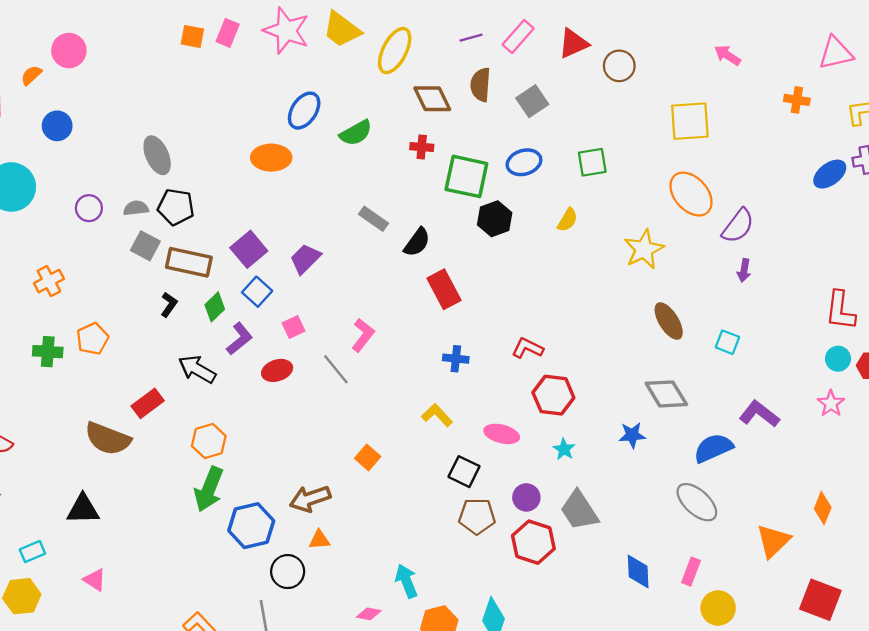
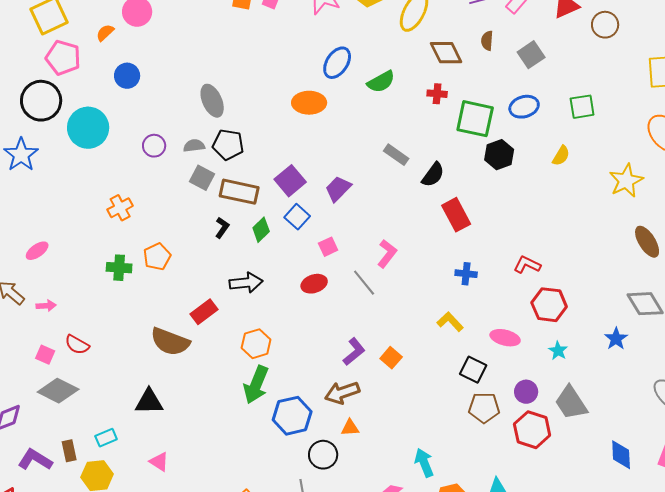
brown semicircle: (480, 85) -> (487, 41), size x0.7
purple L-shape: (239, 339) -> (354, 352), moved
black arrow: (197, 369) -> (246, 283), turned 144
blue star: (632, 435) -> (616, 339), turned -30

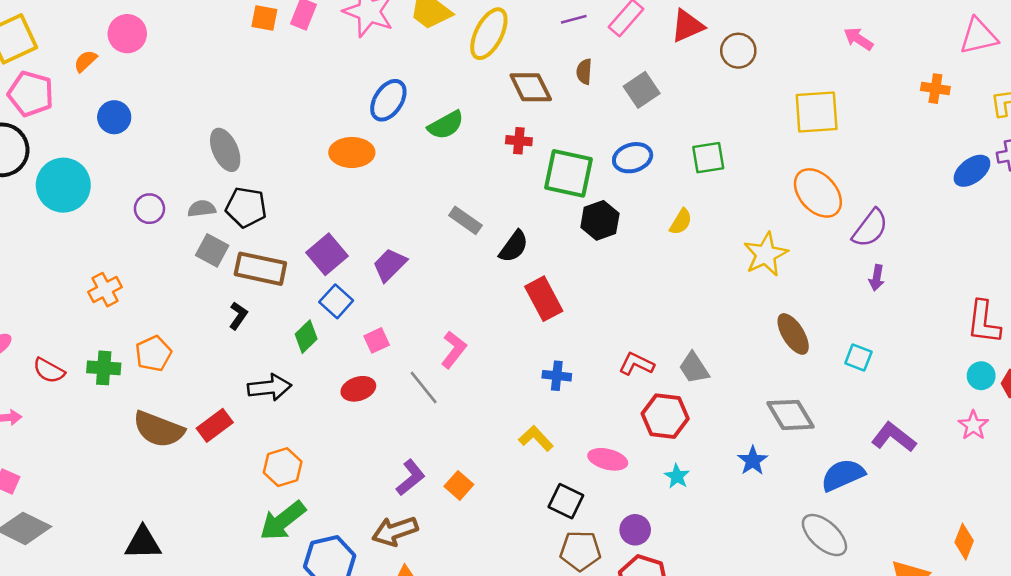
green diamond: (261, 230) -> (306, 337), moved
brown semicircle: (170, 342) -> (159, 429), moved
red semicircle: (77, 345) -> (49, 371), moved
green arrow: (256, 385) -> (283, 521), turned 30
gray trapezoid: (571, 403) -> (694, 368), moved, size x0.7

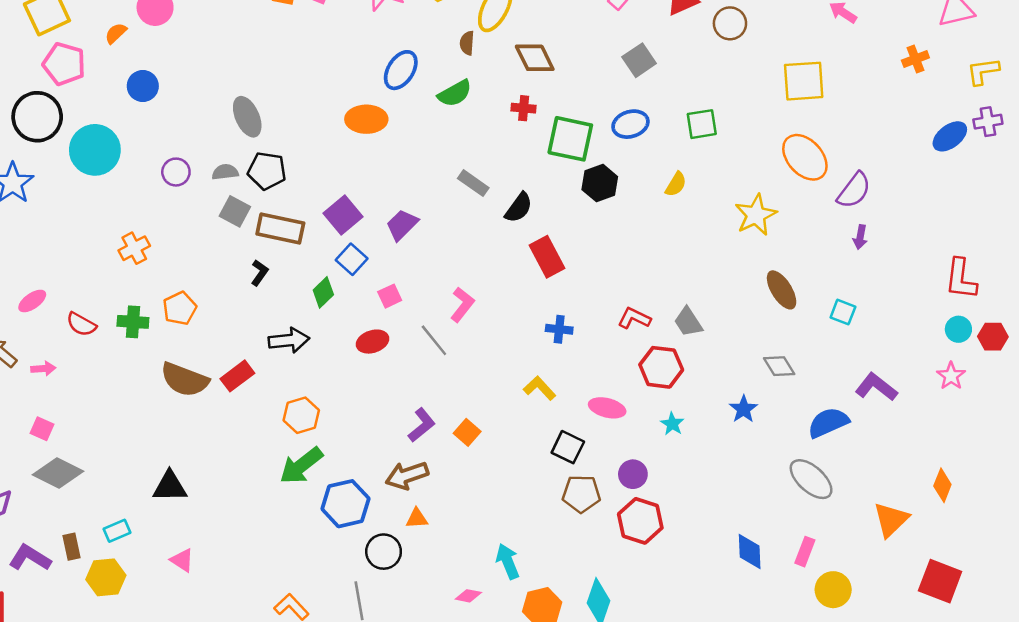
brown semicircle: (584, 72) -> (467, 43), moved
orange cross: (935, 89) -> (915, 59), turned -30
gray diamond: (790, 415) -> (779, 366), size x0.7

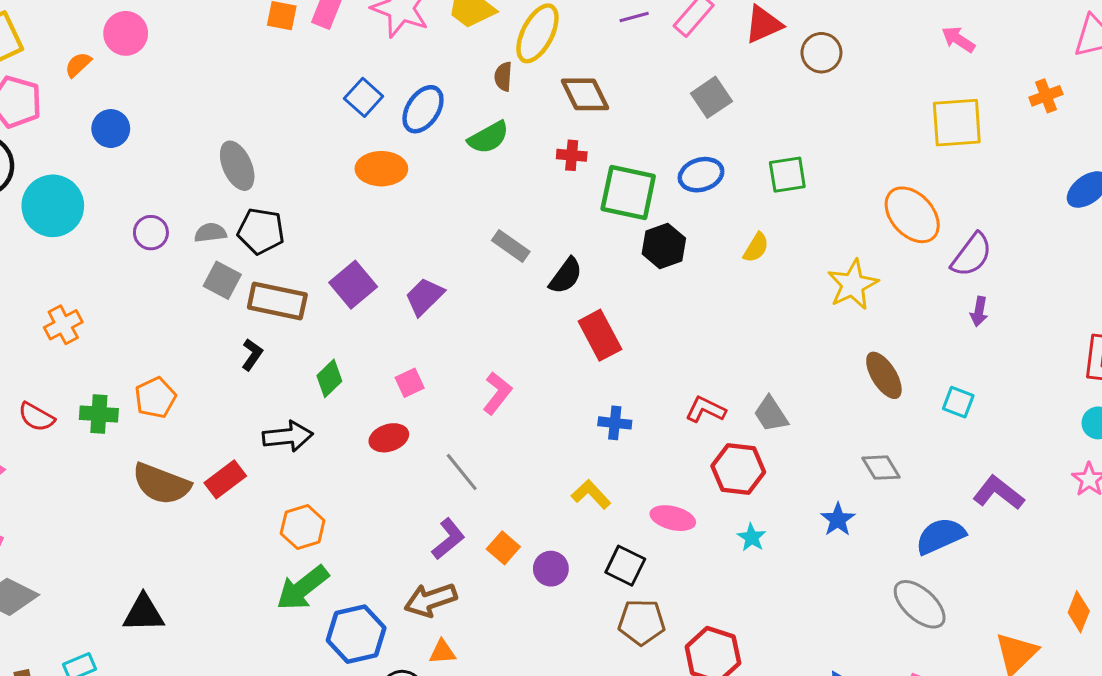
yellow square: (804, 81) -> (957, 123), moved
orange cross: (134, 248) -> (63, 325), moved
blue square: (352, 259) -> (364, 97), moved
gray line: (434, 340) -> (462, 472), moved
purple circle: (633, 474) -> (551, 569), moved

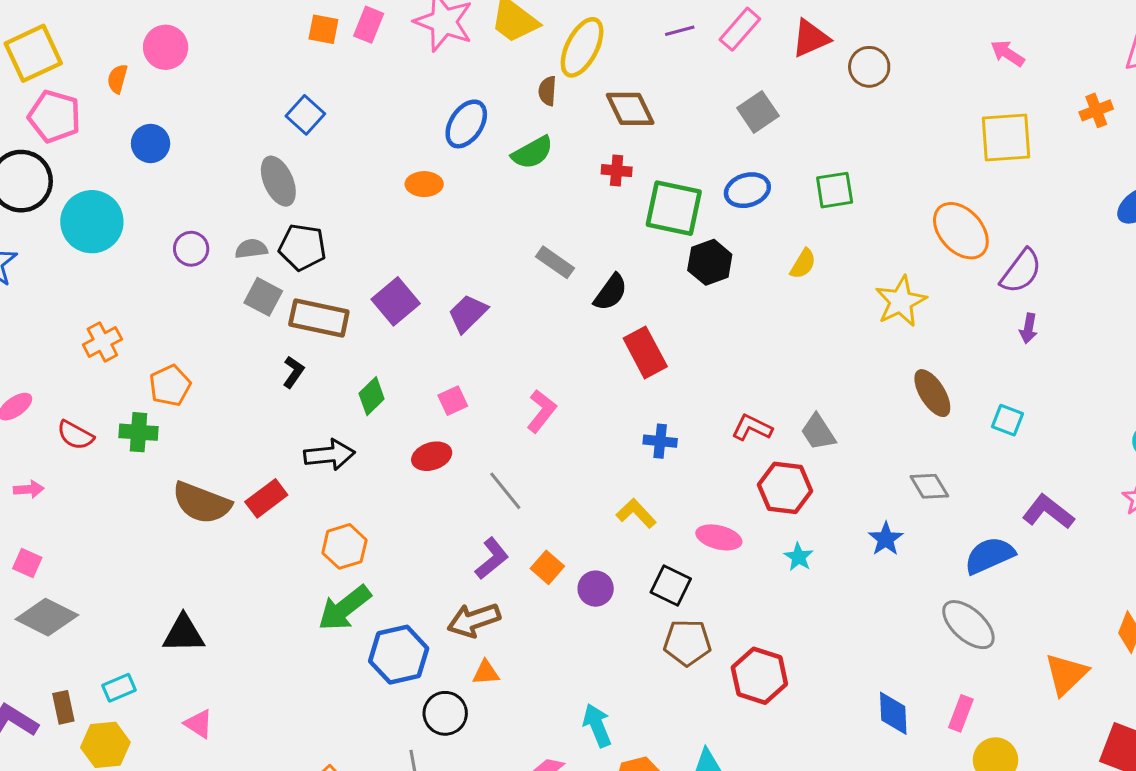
orange semicircle: (78, 65) -> (117, 79), turned -32
blue square: (364, 97) -> (305, 115), moved
orange ellipse: (381, 169) -> (424, 184), size x0.7
orange pentagon: (155, 398) -> (170, 386), moved

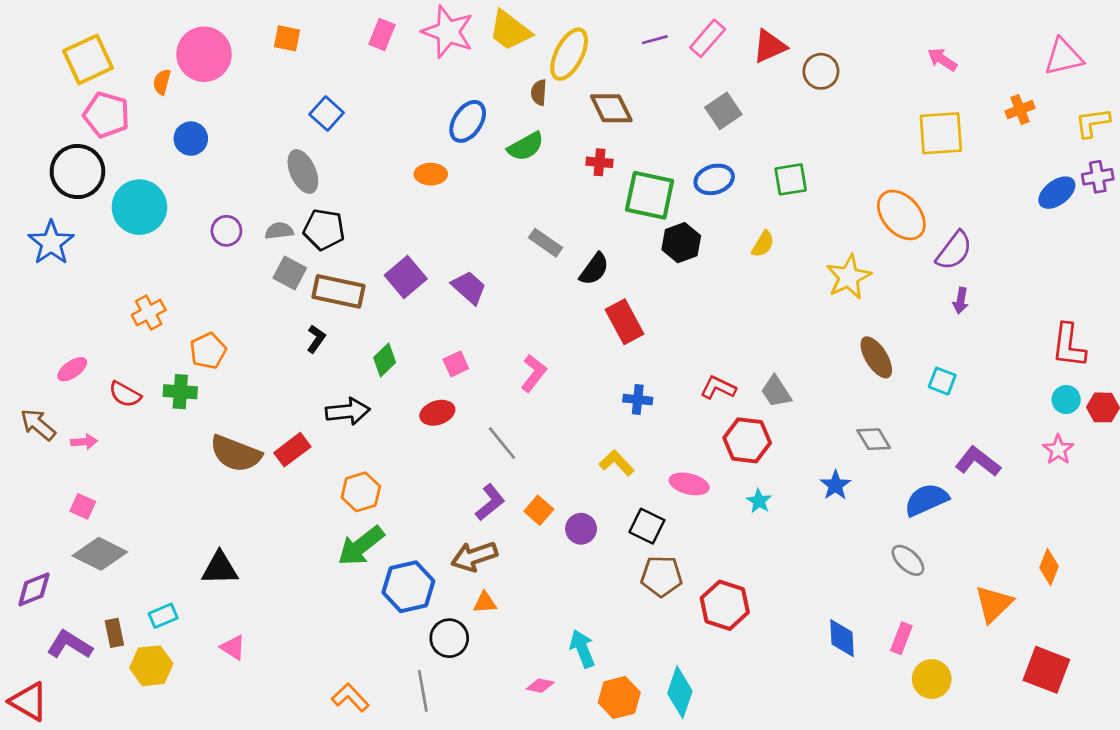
orange square: (323, 29) -> (287, 38), moved
pink circle: (166, 47) -> (204, 54), size x1.4
purple trapezoid: (468, 313) -> (469, 288), turned 87
gray ellipse: (968, 625) -> (908, 560), size x0.7

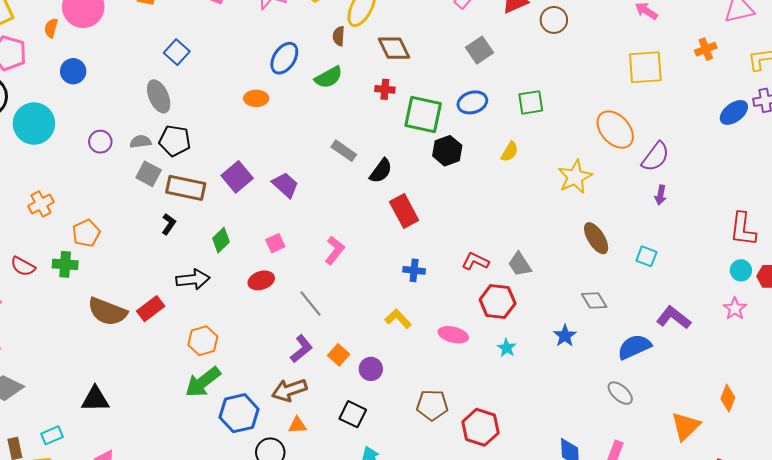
black square: (647, 526) -> (353, 414), moved

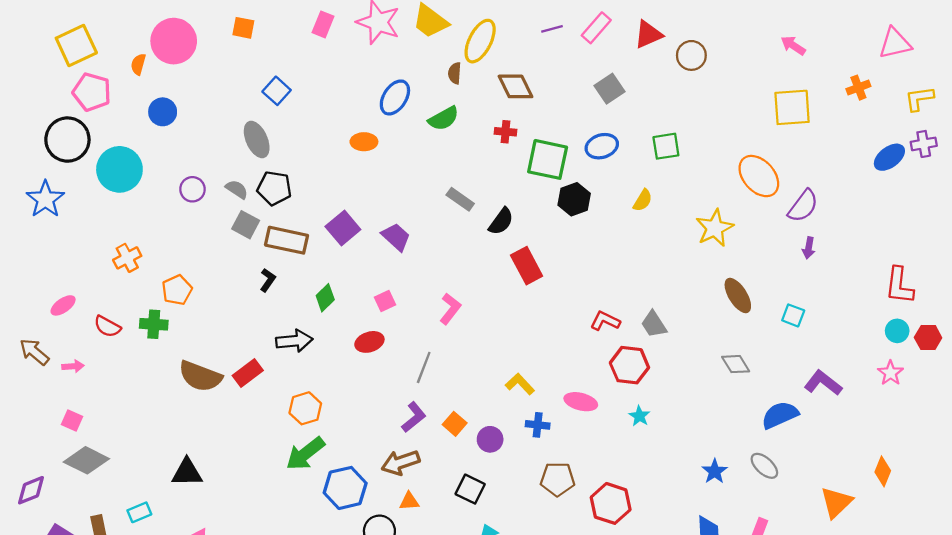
gray semicircle: (141, 142) -> (237, 189), turned 40
blue cross: (414, 270) -> (538, 425), moved
gray line: (310, 304) -> (424, 367), turned 60
blue star: (565, 336) -> (715, 471), moved

